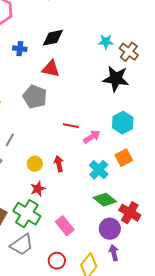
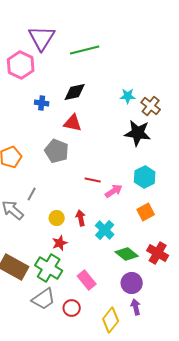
cyan cross: (99, 170) -> (105, 230), moved
red cross: (130, 213) -> (158, 253), moved
red circle: (57, 261) -> (72, 308), moved

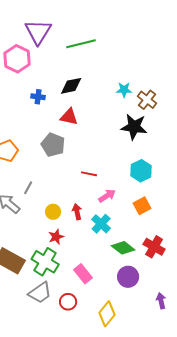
pink arrow: (114, 191) -> (107, 196), moved
purple arrow: (136, 307) -> (161, 301), moved

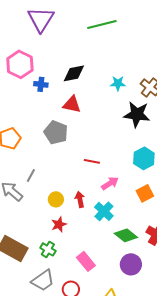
green line: (81, 44) -> (102, 24), moved
pink hexagon: (17, 59) -> (20, 64), moved
cyan star: (124, 90) -> (118, 83), moved
green cross: (45, 262) -> (48, 249), size x0.6

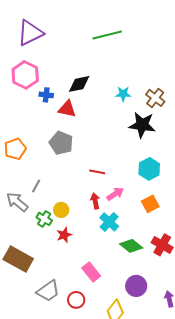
purple triangle: (41, 19) -> (30, 33), moved, turned 32
red triangle: (72, 104) -> (67, 109), moved
red arrow: (80, 199) -> (95, 201), moved
green cross: (48, 249) -> (44, 219), moved
purple circle: (131, 264) -> (136, 286), moved

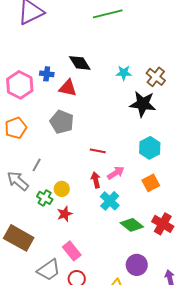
pink hexagon: (25, 75) -> (20, 85), moved
black diamond: (79, 84) -> (80, 63), turned 70
pink rectangle: (91, 272) -> (72, 251), moved

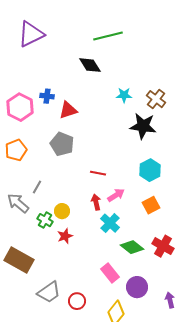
black diamond: (80, 63) -> (90, 65), moved
red triangle: (68, 88) -> (68, 110), turned -30
pink rectangle: (72, 251) -> (110, 273), moved

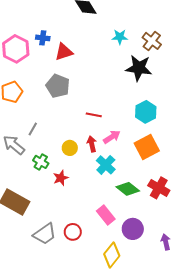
orange square: (151, 205) -> (147, 147), size x1.4
yellow circle: (62, 211) -> (70, 148), moved
red circle: (77, 301) -> (73, 232), moved

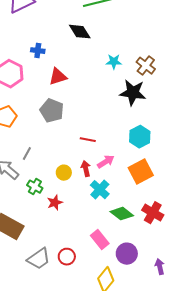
blue cross: (43, 38) -> (38, 51), moved

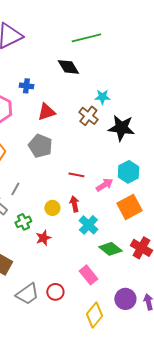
brown cross: (146, 66) -> (88, 116), moved
pink arrow: (106, 162) -> (104, 185), moved
green cross: (35, 187) -> (23, 222), turned 35
purple circle: (127, 254) -> (125, 299), moved

